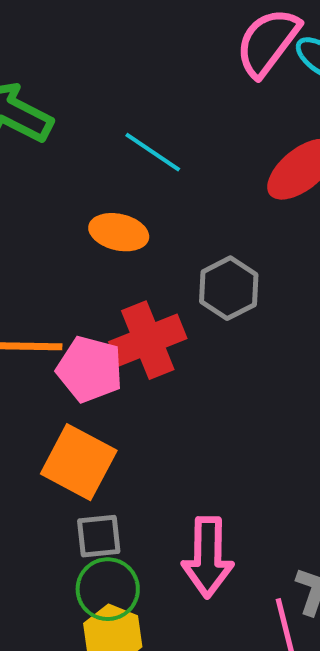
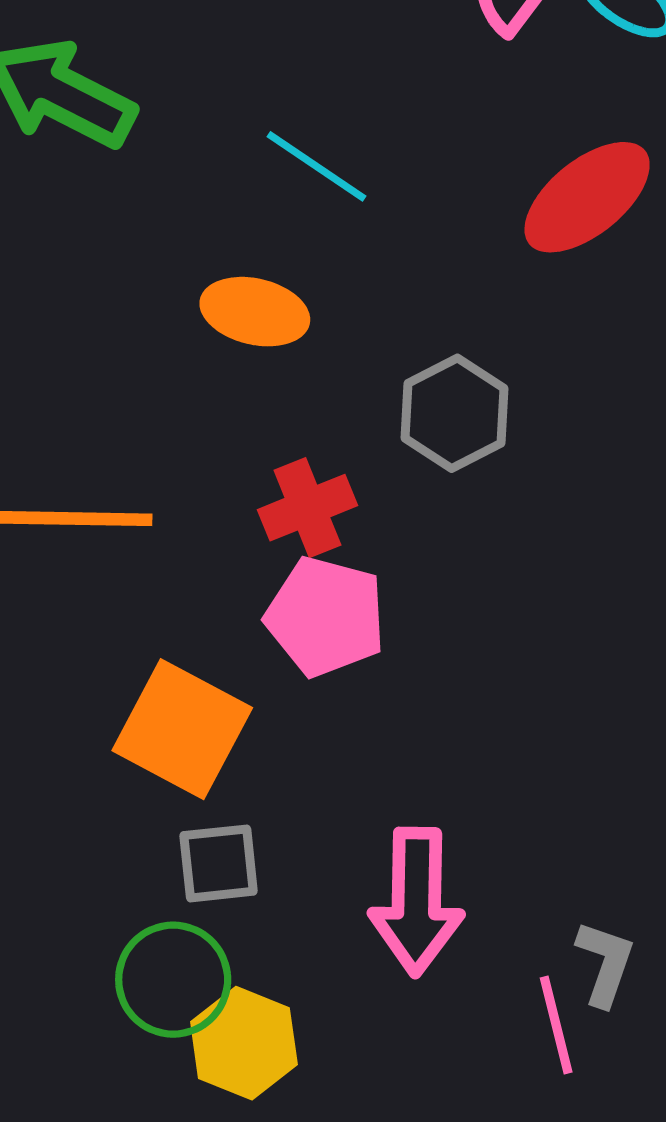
red cross: (148, 340) -> (307, 508), size x0.7
pink pentagon: (90, 369) -> (326, 617), moved
green circle: (108, 589) -> (173, 980), moved

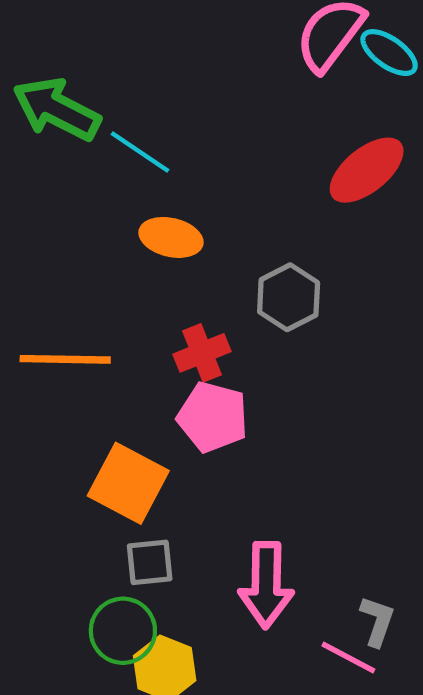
cyan line: (317, 166) -> (140, 152), moved
pink line: (556, 1025) -> (348, 657), turned -48

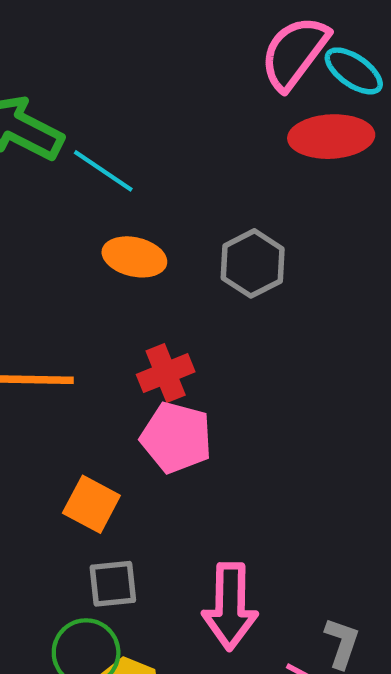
red ellipse: (367, 170) -> (331, 137), moved, turned 36
gray hexagon: (289, 297) -> (253, 263), moved
orange square: (128, 483) -> (91, 504), size x0.7

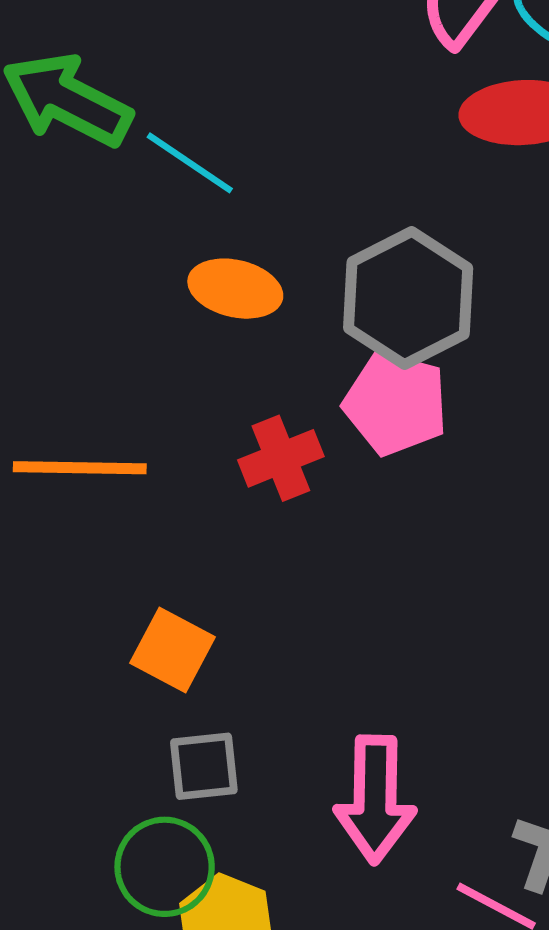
gray hexagon: (253, 263) -> (408, 298), size x1.4
pink pentagon: (176, 438) -> (396, 403), moved

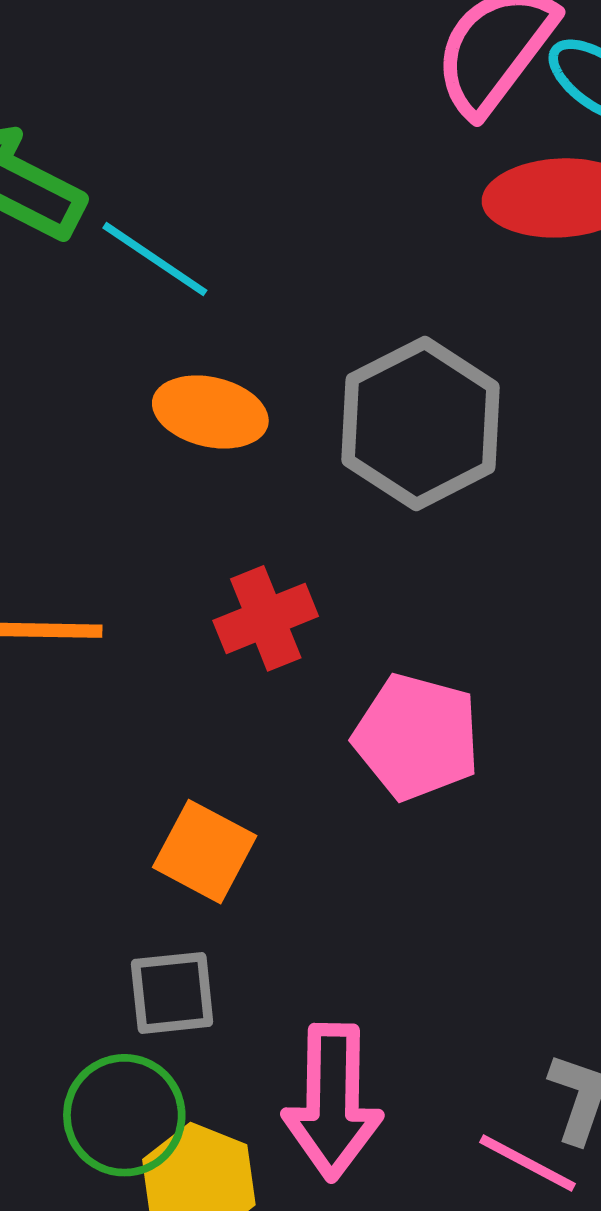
pink pentagon: (396, 403) -> (417, 737), moved
orange square: (172, 650) -> (205, 852), moved
pink arrow: (375, 799) -> (333, 1102), moved

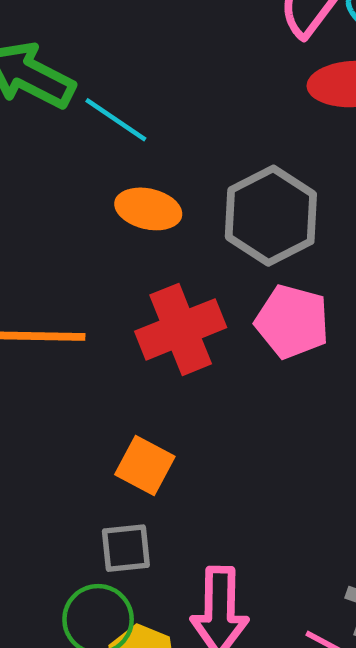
red cross: (266, 618) -> (181, 329), size x1.5
pink pentagon: (417, 737) -> (292, 322), moved

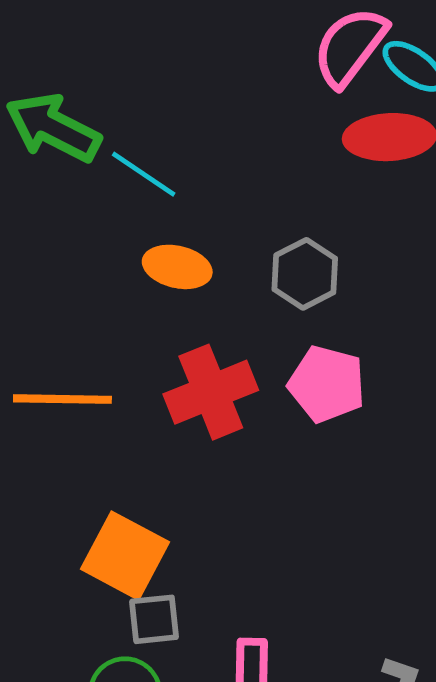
gray hexagon: (271, 216) -> (305, 274), size x0.7
orange square: (145, 466) -> (125, 556), moved, size x1.4

